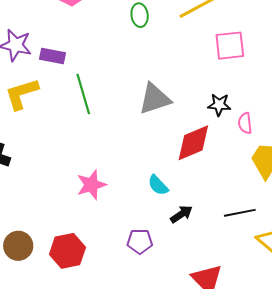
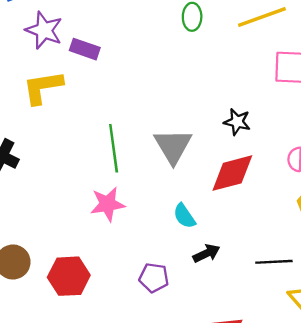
green line: (83, 94) -> (114, 148), moved
gray triangle: (155, 99) -> (173, 146), moved, turned -51
black star: (219, 105) -> (237, 122), moved

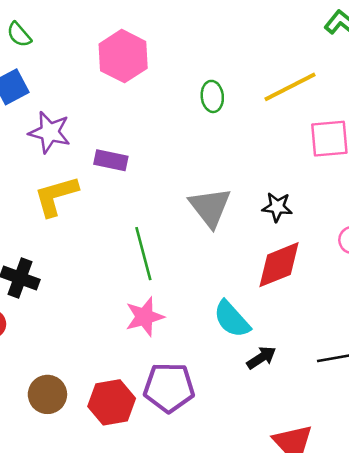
purple rectangle: (85, 49) -> (111, 160), moved
gray triangle: (173, 146) -> (210, 207), moved
cyan semicircle: (184, 216) -> (232, 319), size x1.4
purple pentagon: (154, 278) -> (169, 387), moved, size x1.5

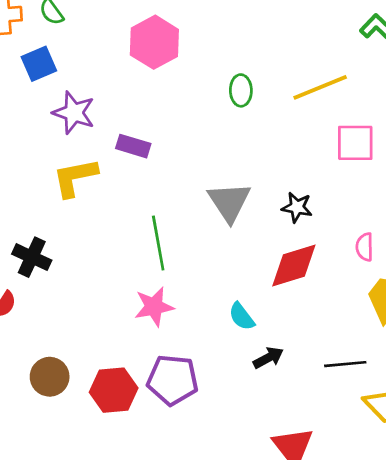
cyan semicircle: (232, 319) -> (242, 316), size x0.7

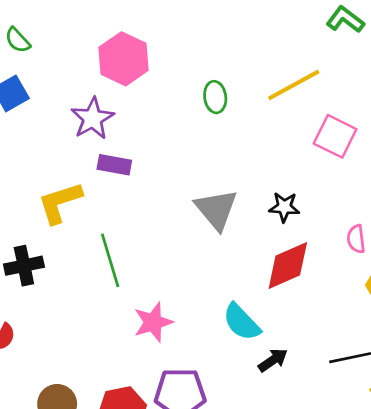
purple star: (74, 113) -> (93, 118), moved, turned 30
pink square: (355, 143) -> (335, 136), turned 33
green line: (158, 243) -> (110, 260), moved
black cross: (32, 257) -> (24, 266), moved, turned -30
cyan semicircle: (242, 316) -> (242, 322), size x1.4

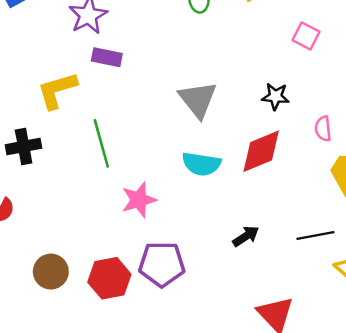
pink square: (335, 136) -> (306, 36), size x0.7
black star: (284, 207) -> (276, 96), moved
cyan semicircle: (242, 322) -> (201, 164), moved, turned -39

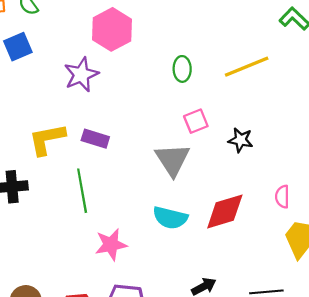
pink square: (306, 36) -> (196, 121), moved, turned 35
purple rectangle: (107, 57) -> (95, 139), moved
black star: (276, 96) -> (241, 140), moved

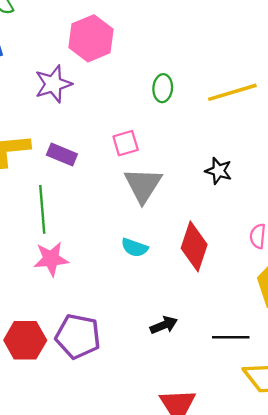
pink square: (196, 121) -> (126, 143), moved
red diamond: (225, 212) -> (194, 246), turned -60
cyan semicircle: (170, 218) -> (135, 248), size x0.7
pink star: (111, 245) -> (51, 259), moved

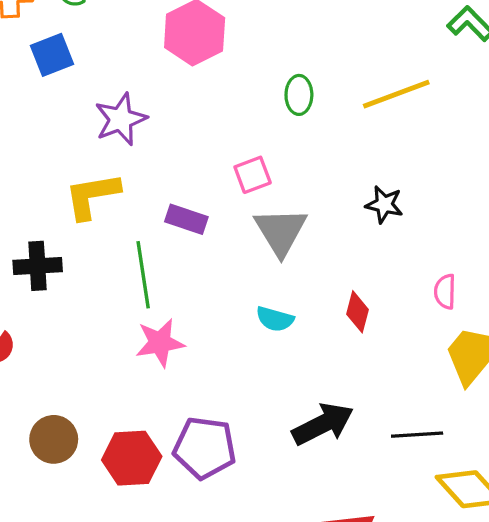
purple star: (53, 84) -> (121, 119), moved
purple rectangle: (62, 155) -> (186, 219), moved
red diamond: (194, 246) -> (358, 312), size x0.6
black arrow: (164, 325) -> (323, 424), size x1.6

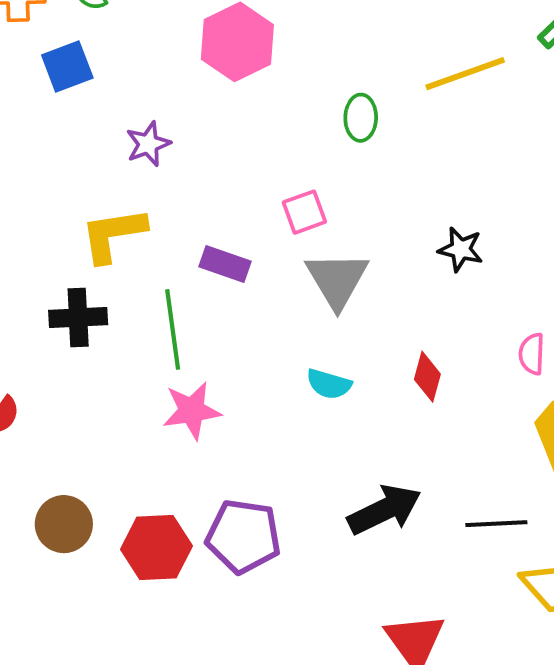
yellow line: (396, 94) -> (465, 74), moved
purple star: (121, 119) -> (148, 144), size x0.7
black cross: (38, 266) -> (78, 318), moved

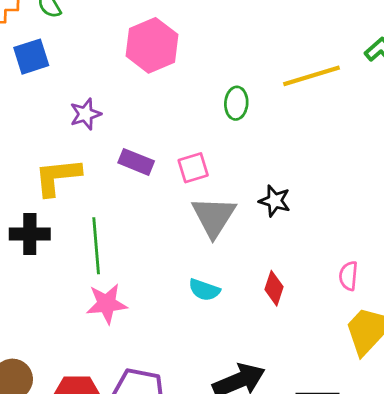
black star: (461, 249) -> (275, 201), moved
purple rectangle: (225, 264) -> (136, 162), moved

